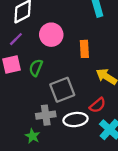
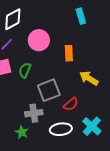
red semicircle: (98, 105) -> (71, 104), moved
white ellipse: (76, 120) -> (61, 129), moved

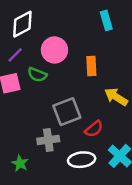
green semicircle: (25, 70) -> (37, 75), moved, turned -91
green star: (22, 132) -> (20, 163), moved

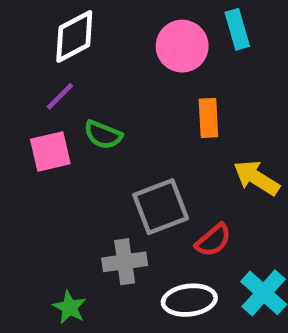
pink circle: (54, 50) -> (182, 46), moved

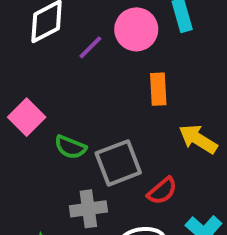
purple line: (60, 96) -> (90, 47), moved
green semicircle: (103, 135) -> (70, 147), moved
pink square: (50, 152) -> (27, 117), turned -32

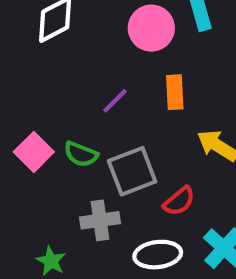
purple line: (90, 47) -> (115, 101), moved
pink square: (27, 117) -> (34, 152), moved

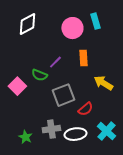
green semicircle: (81, 154) -> (39, 75), moved
gray cross: (100, 220) -> (51, 129), moved

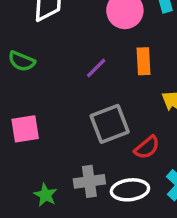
green semicircle: (39, 75) -> (22, 61), moved
pink square: (17, 86) -> (25, 129), moved, turned 36

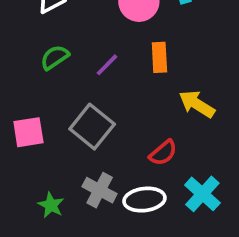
green semicircle: (22, 61) -> (55, 57), moved, turned 124
gray square: (110, 124) -> (92, 127), moved, turned -30
gray cross: (89, 181) -> (100, 190), turned 36

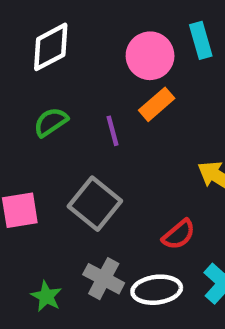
orange rectangle: (159, 57) -> (157, 104), moved, turned 52
purple line: (107, 65) -> (112, 131), turned -60

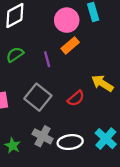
red semicircle: (179, 235) -> (76, 98), moved

